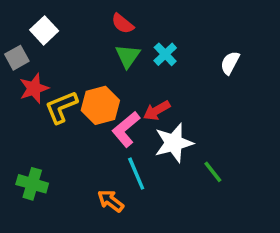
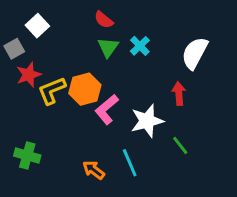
white semicircle: (230, 63) -> (195, 53), size x1.6
red arrow: (157, 111) -> (179, 93), moved, turned 115
cyan line: (136, 174) -> (130, 163), moved

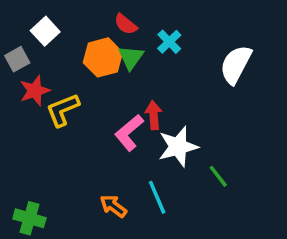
cyan cross: (140, 46) -> (169, 42), moved
orange hexagon: (85, 89) -> (103, 57), moved
red arrow: (179, 93) -> (154, 115), moved
green cross: (27, 156) -> (29, 218), moved

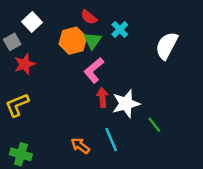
yellow L-shape: (63, 110) -> (17, 105), moved
red arrow: (154, 115) -> (102, 97), moved
pink L-shape: (129, 133) -> (94, 70), moved

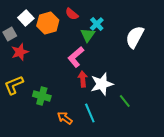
orange hexagon: (73, 41) -> (48, 23), moved
green triangle: (93, 41) -> (88, 35), moved
green cross: (21, 154) -> (42, 96), moved

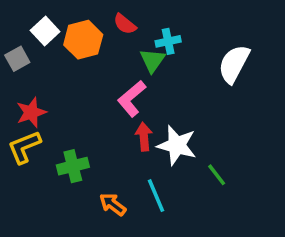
cyan cross: (97, 24) -> (168, 41), turned 32
red star: (20, 52) -> (31, 112), moved
white star: (102, 84) -> (177, 145), turned 30
green cross: (42, 96) -> (73, 166), turned -30

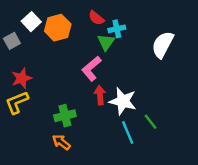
red semicircle: (125, 24) -> (96, 18), moved
green cross: (73, 166) -> (65, 116), moved
cyan line: (156, 196) -> (128, 133), moved
orange arrow: (113, 204) -> (61, 142), moved

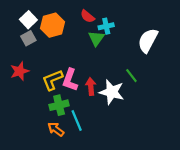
gray square: (12, 41) -> (28, 38), moved
pink L-shape: (91, 69) -> (70, 80), moved, turned -30
yellow L-shape: (17, 102) -> (52, 80), moved
green line: (151, 122) -> (131, 76), moved
cyan line: (128, 133) -> (77, 120), moved

